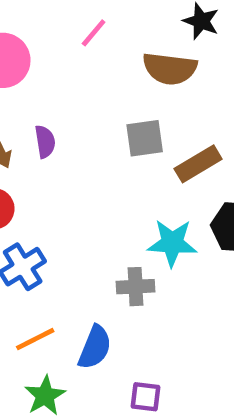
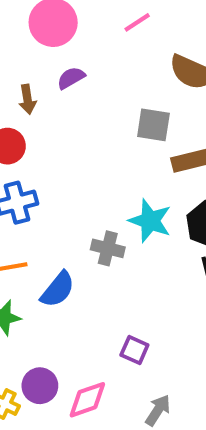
purple semicircle: (45, 142) -> (71, 78), moved, turned -128
purple square: (145, 397) -> (134, 350), moved

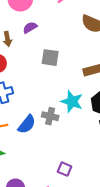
gray square: (153, 125) -> (50, 58), moved
blue semicircle: (58, 289) -> (27, 124), moved

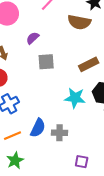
purple semicircle: (30, 28) -> (33, 38), moved
gray cross: (50, 116) -> (59, 133), moved

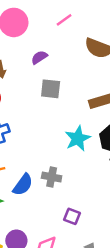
cyan star: (75, 98) -> (78, 138), turned 30
blue semicircle: (38, 128) -> (23, 185), moved

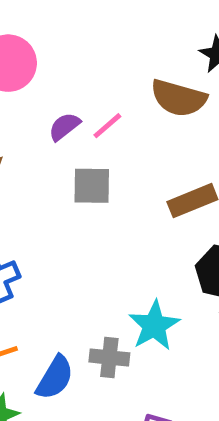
pink line: (64, 20) -> (107, 126), moved
cyan star: (78, 138) -> (154, 326), moved

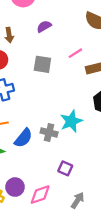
pink line: (107, 126) -> (75, 53), moved
gray square: (92, 186) -> (42, 64), moved

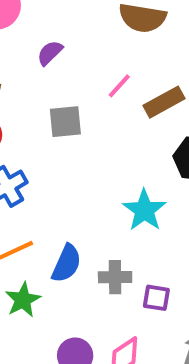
gray cross: (49, 133) -> (115, 277), moved

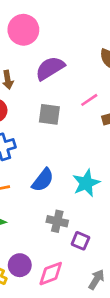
purple semicircle: (50, 53) -> (50, 68), size x1.6
blue semicircle: (67, 263) -> (43, 180), moved

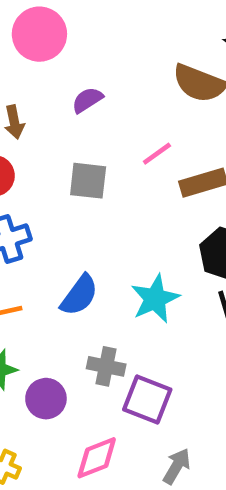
purple semicircle: (50, 68) -> (87, 100), size x0.6
purple square: (80, 241) -> (147, 399), size x1.5
purple circle: (20, 265) -> (46, 399), moved

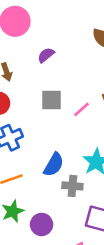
pink line: (157, 154) -> (81, 109), moved
gray cross: (106, 366) -> (72, 186), moved

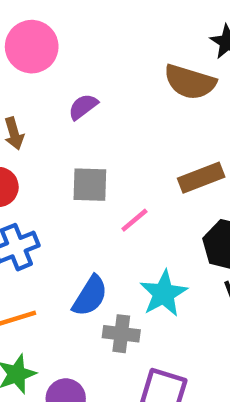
pink line: (81, 109) -> (134, 220), moved

